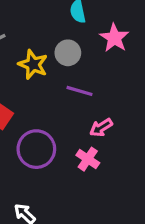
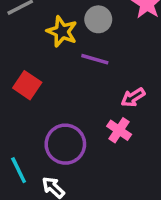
purple line: (79, 91) -> (95, 59), moved
purple circle: (36, 149) -> (65, 144), moved

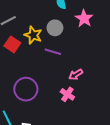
red square: (27, 85) -> (12, 44), moved
purple circle: (65, 144) -> (26, 89), moved

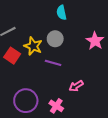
pink star: (84, 18) -> (95, 41), moved
pink cross: (67, 94) -> (56, 106), moved

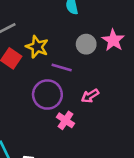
gray circle: (55, 39) -> (86, 44), moved
purple circle: (26, 101) -> (47, 95), moved

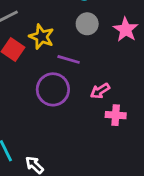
gray circle: (86, 44) -> (87, 24), moved
pink cross: (65, 120) -> (116, 115), moved, turned -30

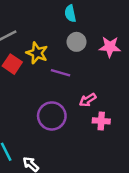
pink star: (126, 30) -> (110, 47), turned -30
purple circle: (53, 89) -> (52, 116), moved

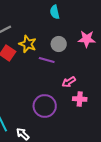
gray circle: (77, 42) -> (59, 44), moved
purple circle: (52, 116) -> (45, 106), moved

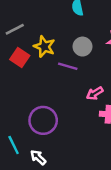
purple circle: (45, 106) -> (43, 120), moved

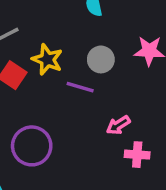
purple circle: (43, 120) -> (32, 146), moved

